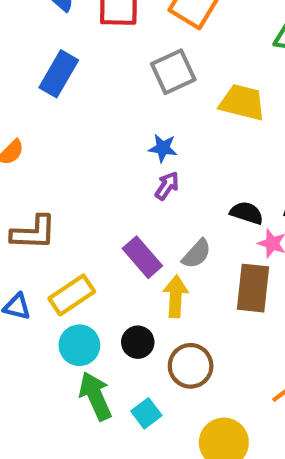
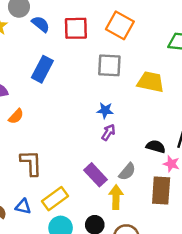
gray square: (173, 72) -> (109, 65), turned 30
brown L-shape: (34, 233) -> (31, 163), turned -92

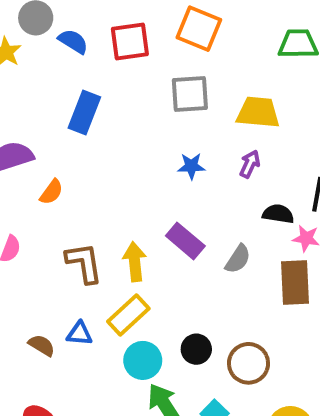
purple arrow: (108, 132) -> (250, 164), moved
purple rectangle: (96, 175) -> (185, 241), moved
yellow arrow: (116, 197) -> (135, 262), moved

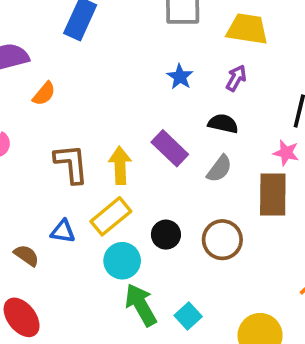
blue star: (191, 166) -> (180, 77), turned 30
black semicircle: (278, 214) -> (223, 124), moved
brown semicircle: (42, 345) -> (26, 255), moved
black circle: (196, 349) -> (166, 235), moved
brown circle: (248, 363) -> (222, 240), moved

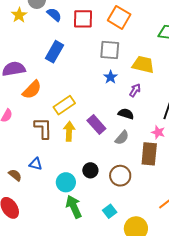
blue star: (180, 77) -> (111, 77), moved
orange semicircle: (44, 94) -> (32, 90), size x1.5
yellow rectangle: (111, 216) -> (64, 105), moved
cyan square: (188, 316) -> (110, 211), moved

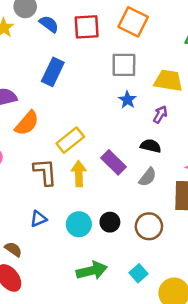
blue triangle: (36, 164) -> (38, 219), turned -32
brown semicircle: (15, 175) -> (13, 249), moved
cyan circle: (66, 182) -> (79, 224), moved
green arrow: (74, 207) -> (92, 271), turned 105

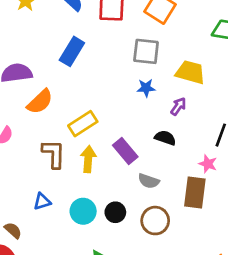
blue star: (127, 100) -> (146, 88), turned 30
gray semicircle: (148, 177) -> (149, 181), moved, turned 66

